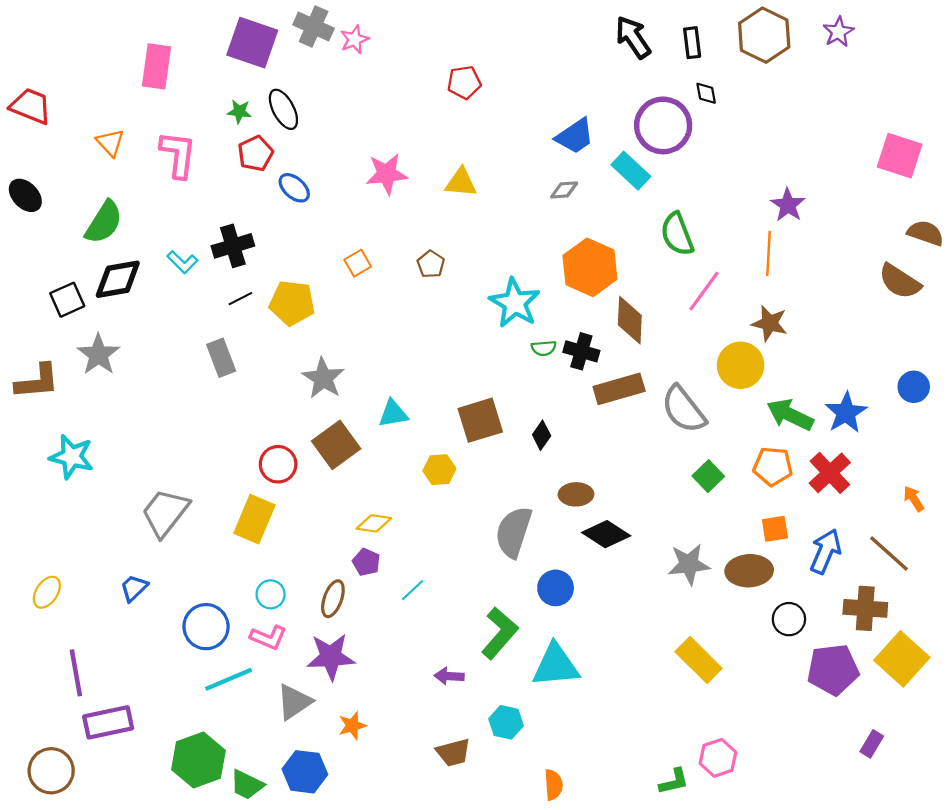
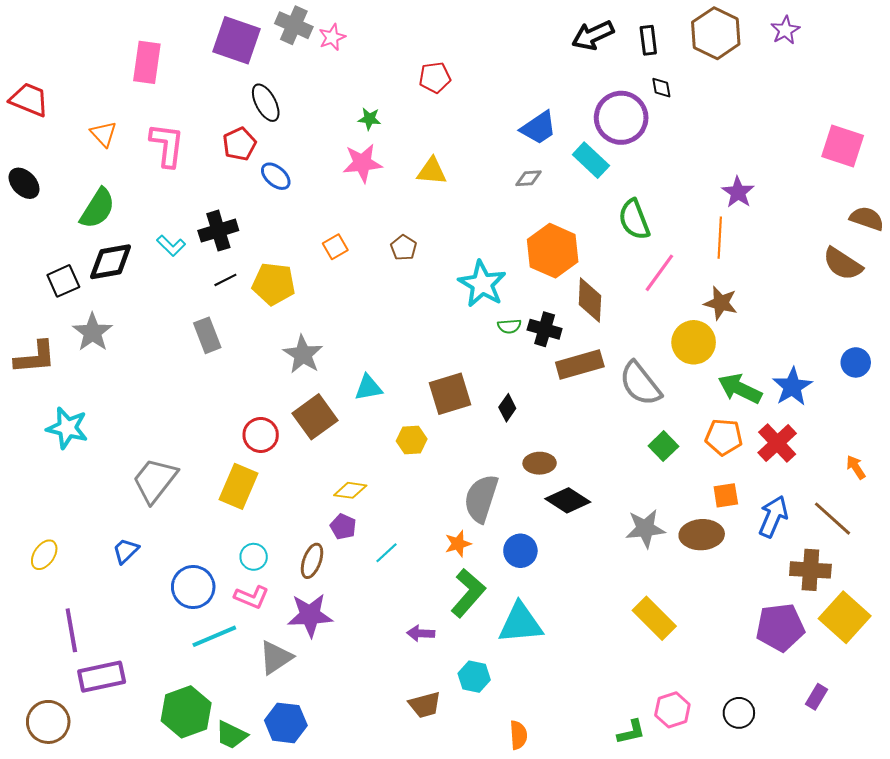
black arrow: (633, 37) -> (593, 35), turned -81
green star: (239, 111) -> (369, 119), moved
black circle: (789, 619) -> (739, 713), moved
orange star: (352, 726) -> (458, 544), moved

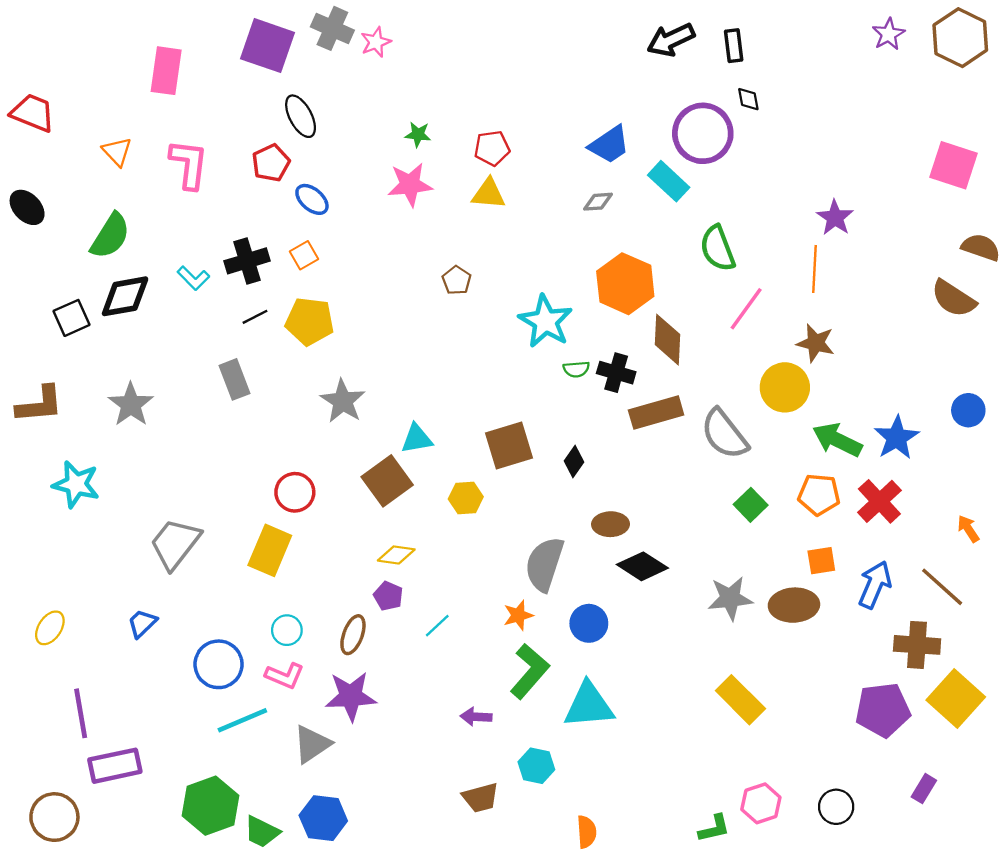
brown hexagon: (716, 33) -> (960, 38), moved
red pentagon: (435, 78) -> (492, 148), moved
orange square: (335, 247) -> (304, 255), moved
gray star: (92, 332) -> (131, 405), moved
brown square: (315, 417) -> (387, 481), moved

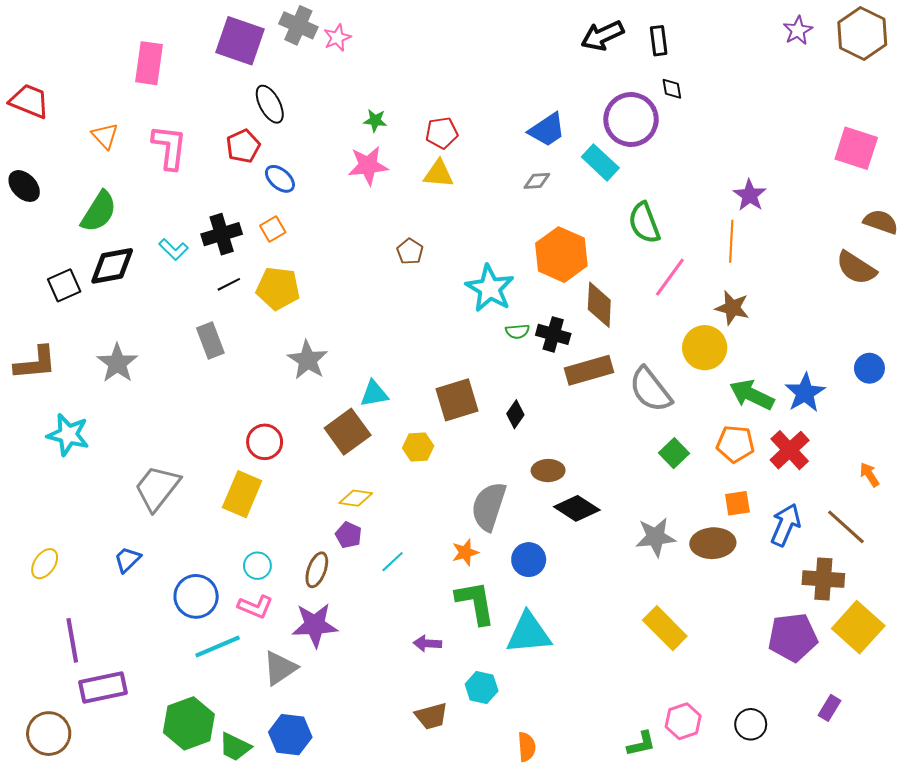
green L-shape: (530, 671) -> (475, 603), turned -51

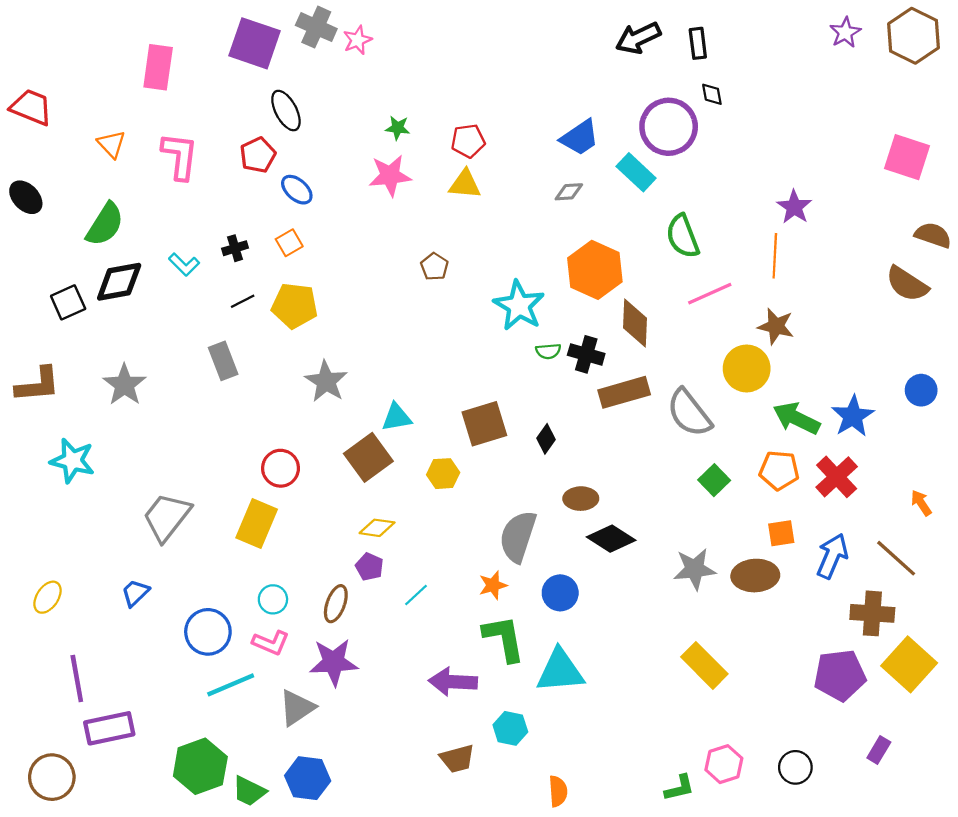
black cross: (222, 234) -> (235, 248), size x0.6
pink line: (670, 277) -> (710, 294), turned 30
purple arrow: (427, 643) -> (453, 682), size x1.6

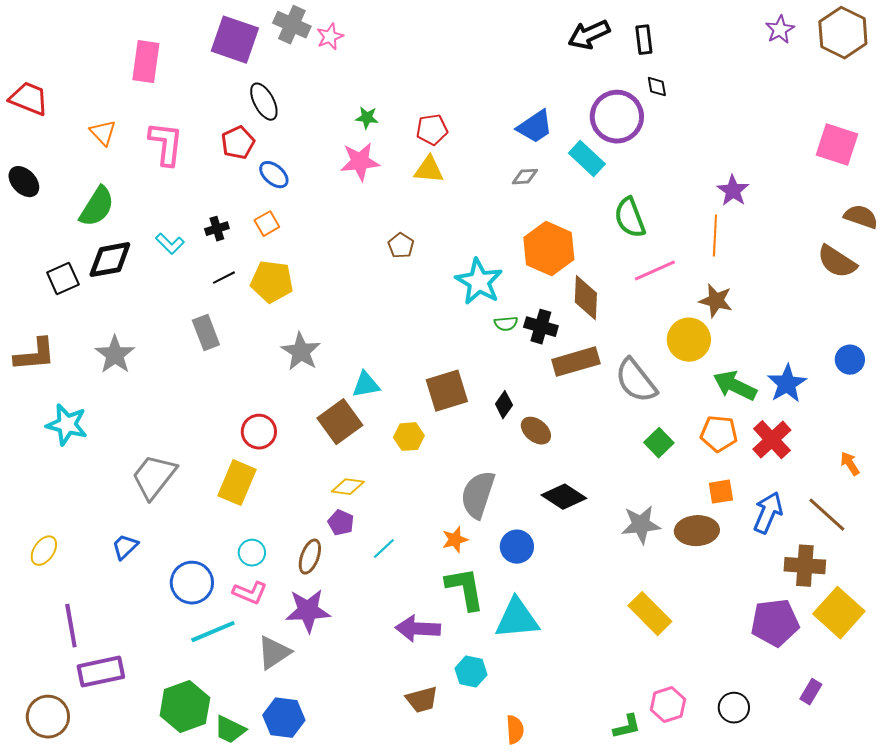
brown ellipse: (581, 499) -> (536, 431), moved, turned 40

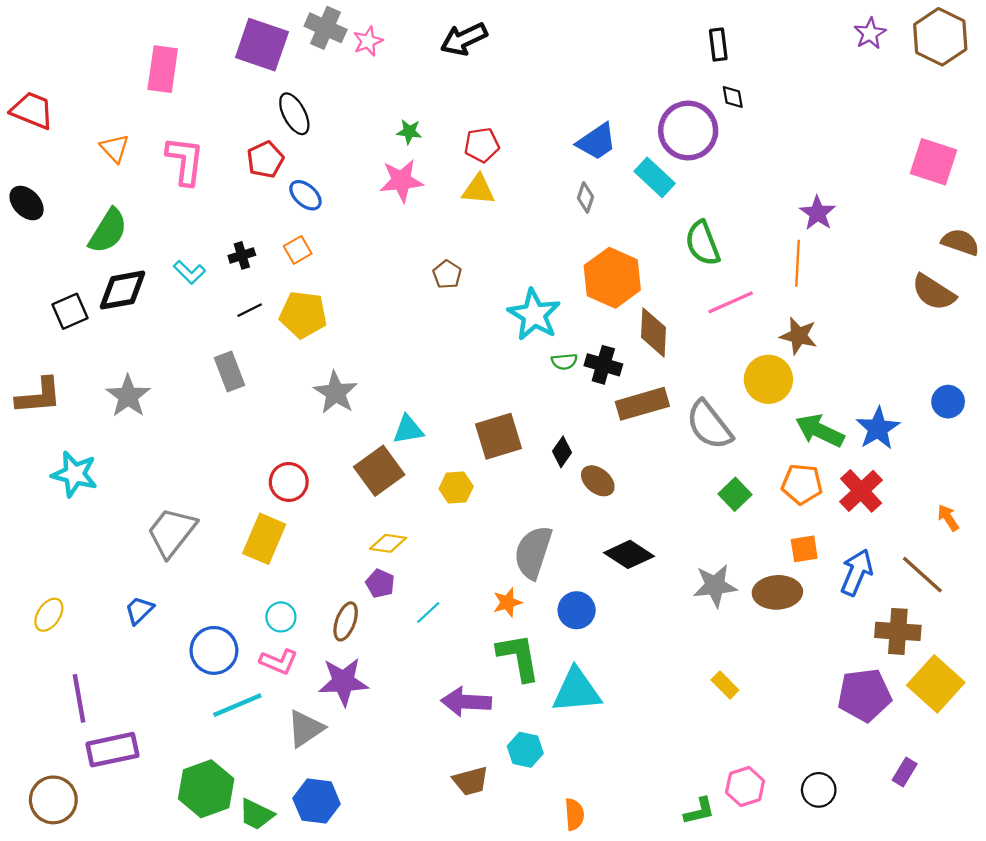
black arrow: (589, 35) -> (464, 39), moved
gray diamond: (525, 177) -> (585, 197), turned -68
yellow rectangle: (650, 614) -> (725, 685), size x0.6

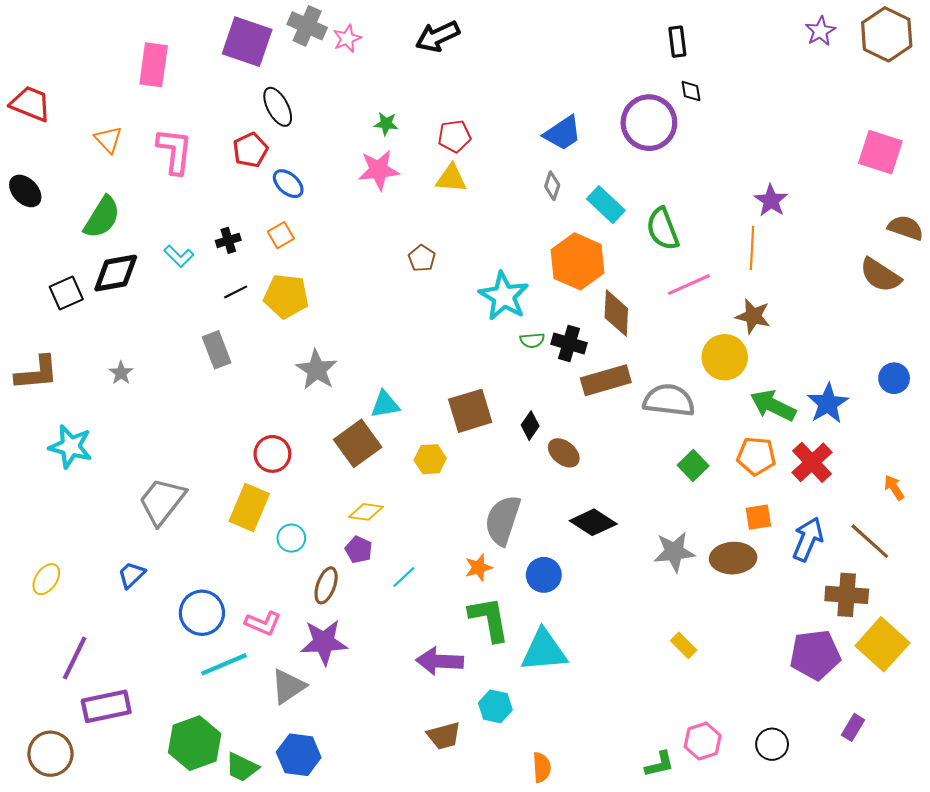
cyan rectangle: (655, 177) -> (606, 205), moved
gray star: (128, 396) -> (121, 373), size x0.6
gray semicircle: (709, 425) -> (669, 400), turned 135
cyan circle: (281, 617) -> (291, 538), moved
purple line: (79, 698) -> (75, 658), turned 36

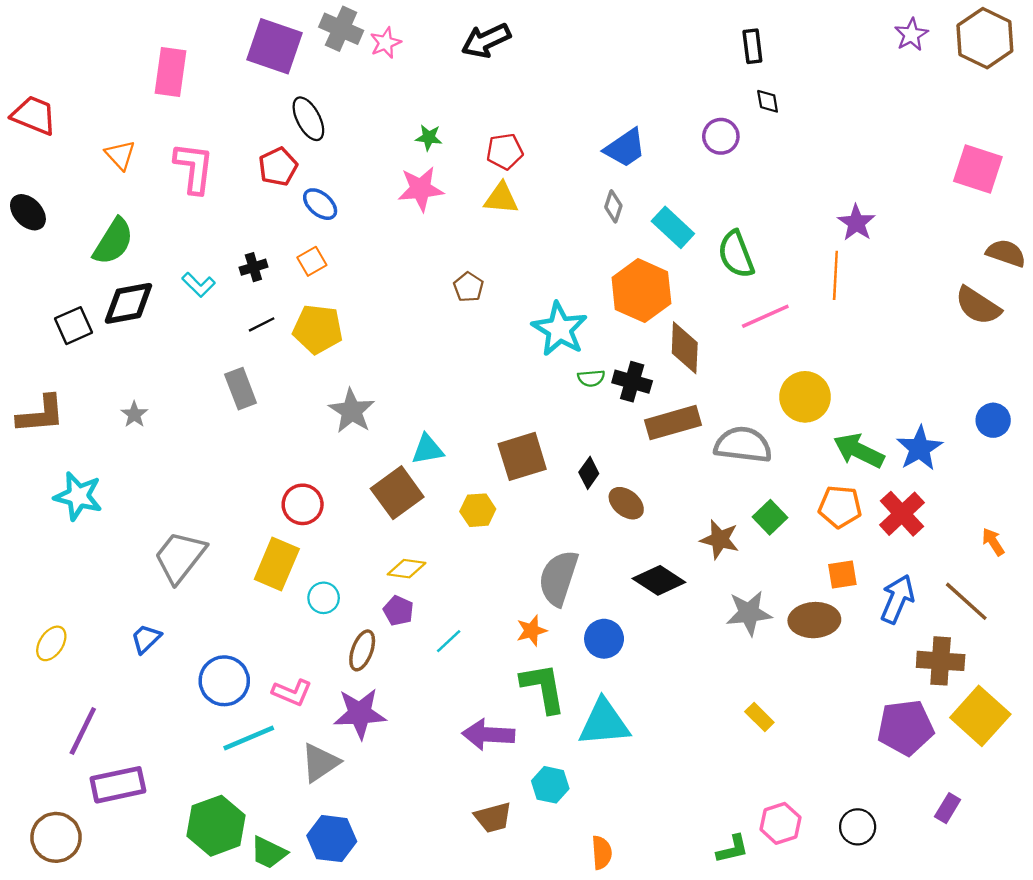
purple circle: (649, 123) -> (721, 136), size x0.6
brown star: (753, 316) -> (720, 539), moved

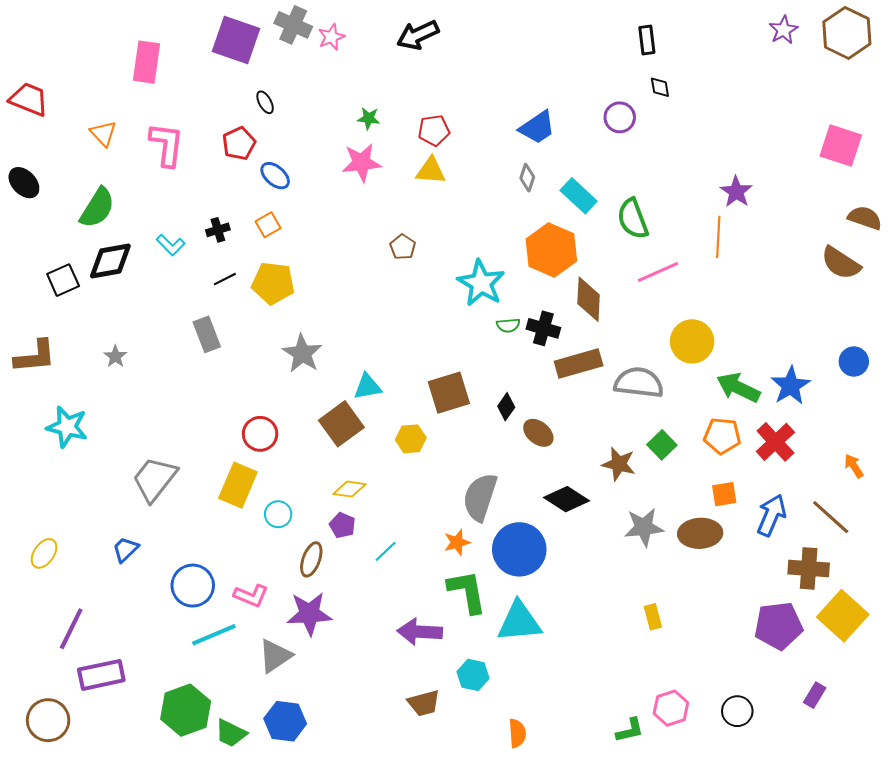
black ellipse: (308, 119) -> (265, 102), size x0.6
blue circle: (604, 639) -> (519, 549), size x1.6
yellow rectangle: (759, 717) -> (653, 617), turned 30

